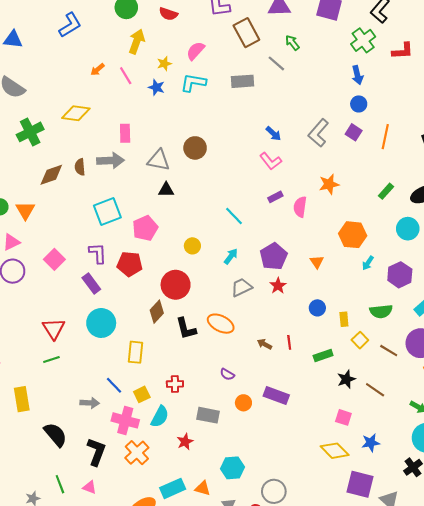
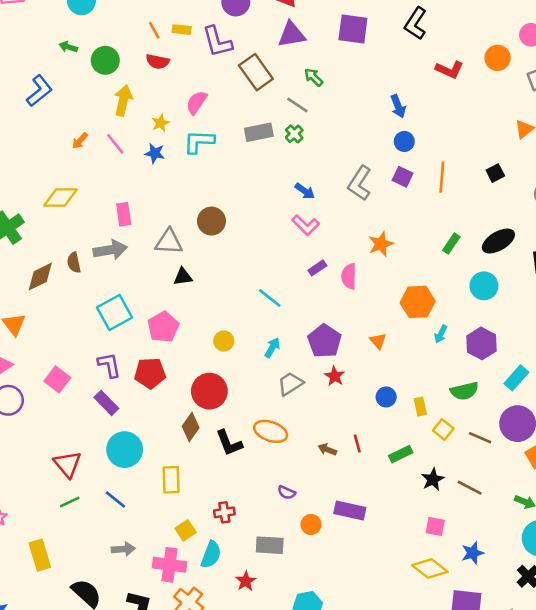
green cross: (363, 40) -> (294, 134), moved, size x0.6
red L-shape: (403, 51) -> (449, 70), turned 35
blue line: (114, 385) -> (115, 500), moved

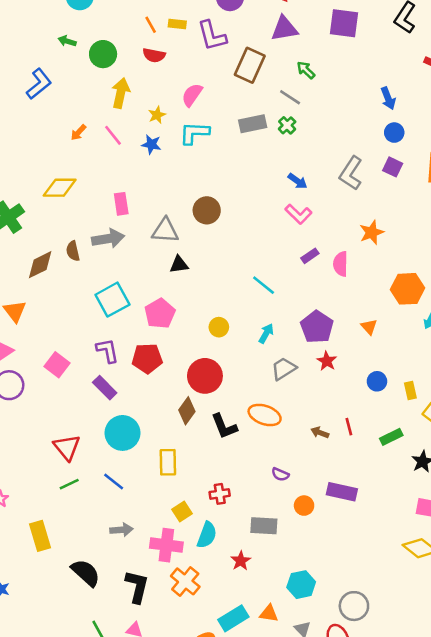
brown rectangle: (256, 72) -> (250, 65), turned 60

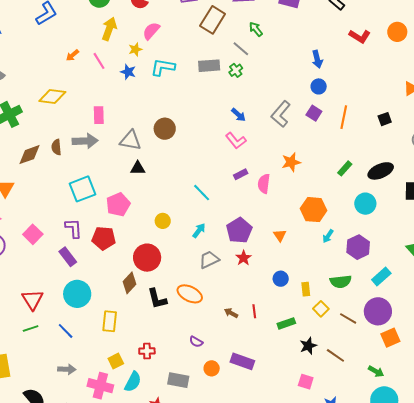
pink semicircle: (192, 95) -> (151, 31), moved

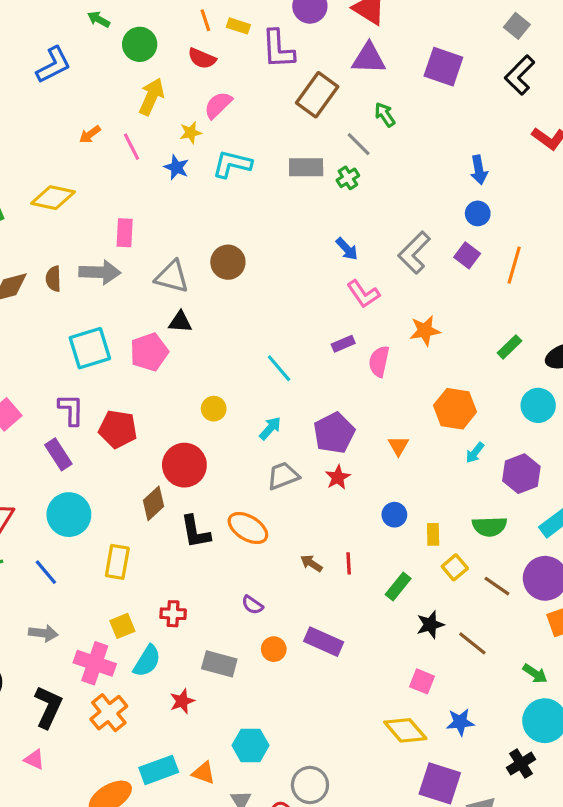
pink L-shape: (236, 141) -> (363, 294), moved
pink pentagon: (118, 204) -> (149, 352), moved
green rectangle: (286, 323) -> (398, 587), turned -36

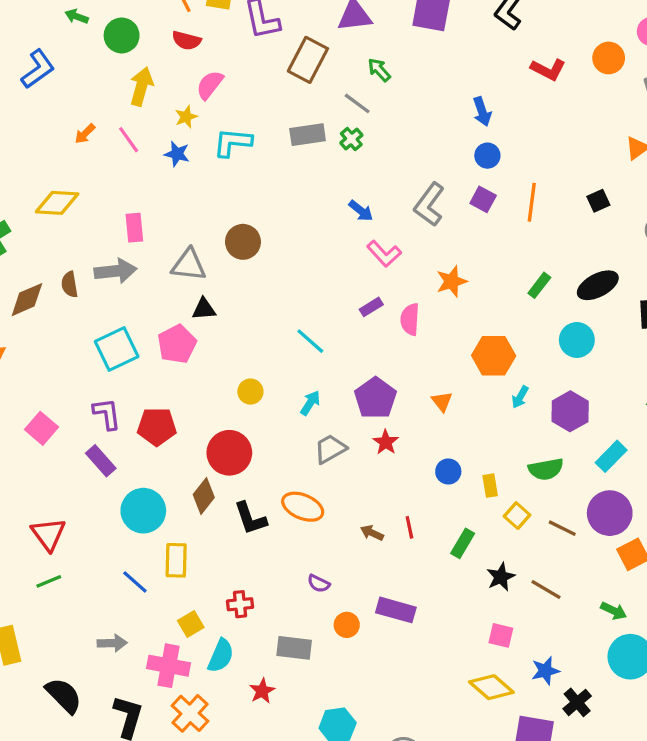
cyan circle: (69, 515) -> (143, 511), moved
blue line: (46, 572) -> (135, 582), moved
black cross: (521, 764) -> (577, 702), moved

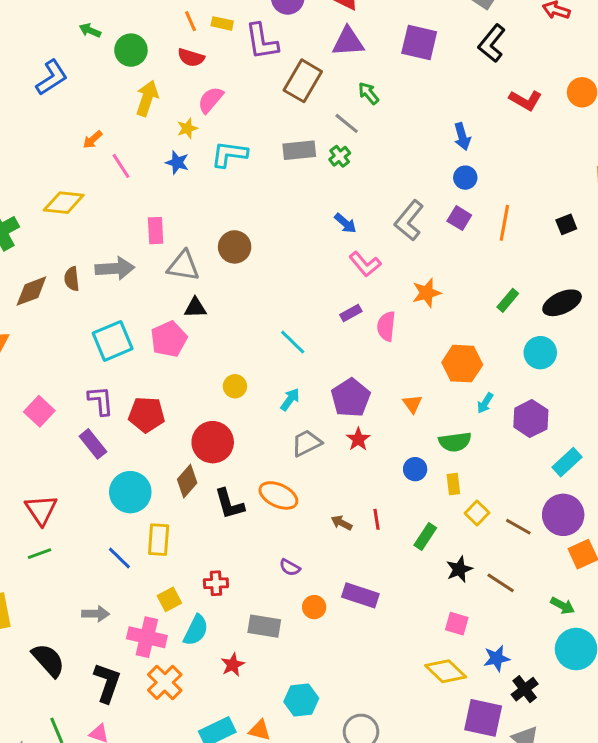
pink line: (129, 140) -> (121, 166), moved
pink rectangle: (134, 228) -> (156, 231), moved
green semicircle: (546, 469) -> (455, 442), moved

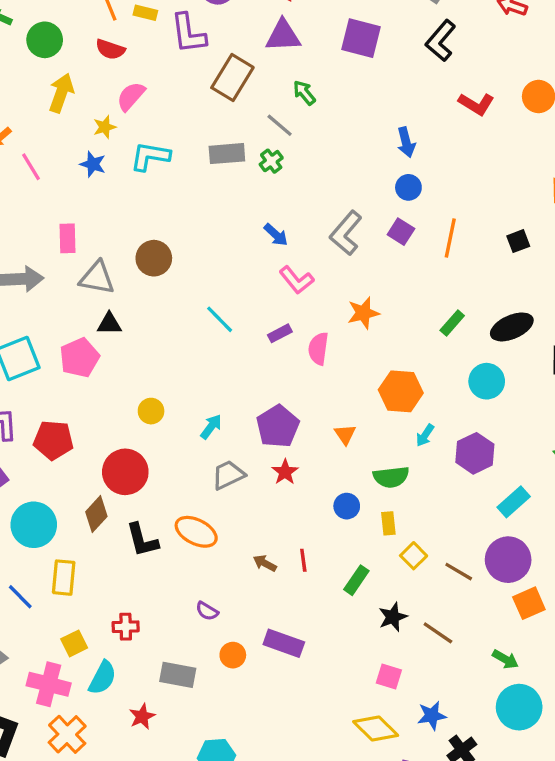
cyan line: (293, 342) -> (220, 319), moved

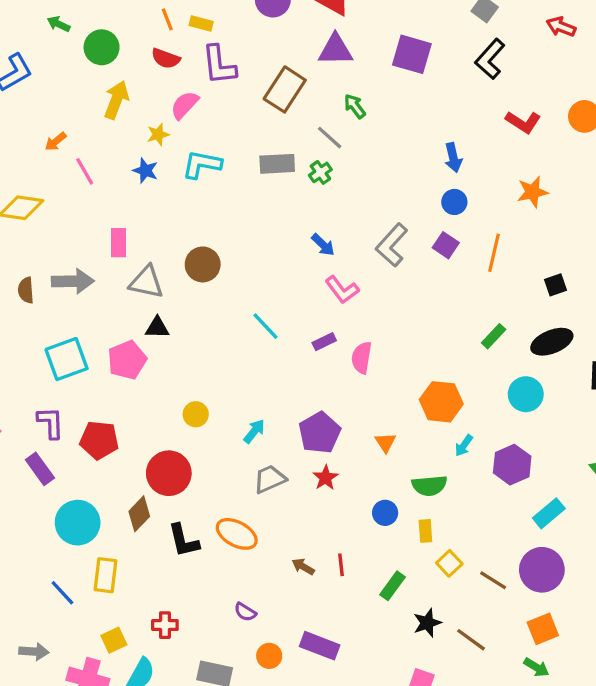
purple L-shape: (188, 33) -> (219, 65), moved
black square: (518, 241) -> (556, 285), moved
orange star: (363, 313) -> (533, 192), moved
orange square: (529, 603) -> (543, 629), moved

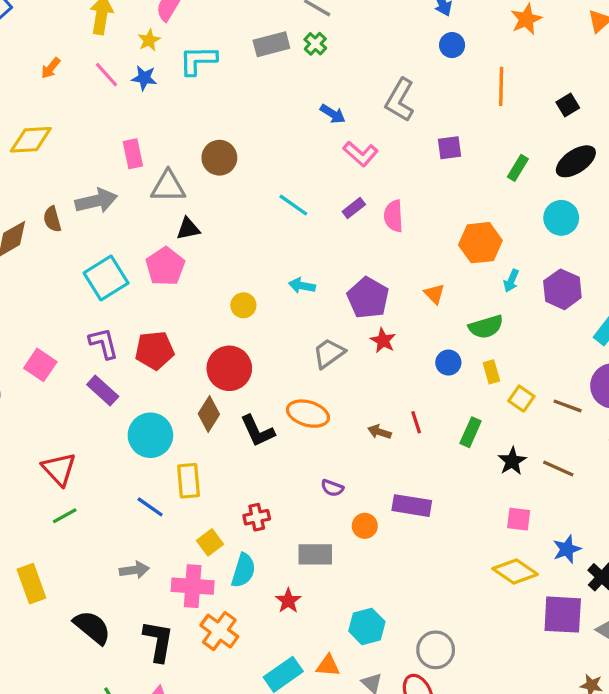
pink line: (85, 171) -> (107, 75), moved
purple square: (446, 245) -> (449, 148), moved, turned -30
cyan arrow: (254, 431) -> (302, 286), moved, turned -105

